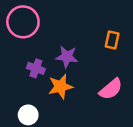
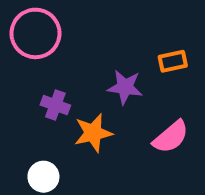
orange rectangle: (112, 40) -> (173, 61), turned 66
purple star: (67, 57) -> (125, 87), moved

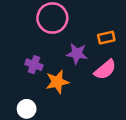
pink circle: (35, 33) -> (52, 18), moved
pink semicircle: (171, 137) -> (105, 70), moved

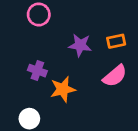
pink circle: (52, 18) -> (39, 14), moved, size x0.7
purple star: (77, 54) -> (80, 45), moved

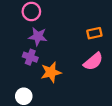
purple star: (80, 45) -> (38, 36), moved

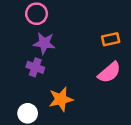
orange star: (51, 72) -> (61, 99), moved

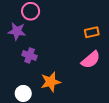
purple star: (44, 43) -> (17, 31), moved

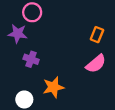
orange rectangle: (92, 32) -> (97, 35), turned -56

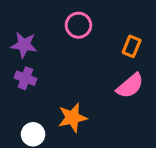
pink circle: (32, 12) -> (78, 25), moved
purple cross: (31, 59) -> (25, 78), moved

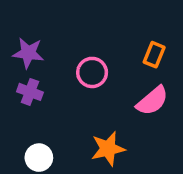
pink circle: (78, 25) -> (92, 72), moved
orange star: (72, 118) -> (108, 149), moved

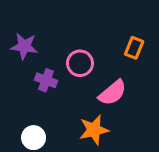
purple cross: (30, 92) -> (46, 80), moved
pink semicircle: (152, 101) -> (113, 93), moved

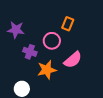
orange rectangle: (134, 48) -> (68, 24), moved
orange star: (94, 130) -> (47, 70), moved

